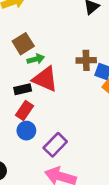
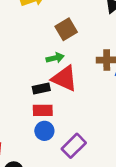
brown square: (23, 44) -> (66, 29), moved
red rectangle: (24, 111) -> (43, 110), turned 54

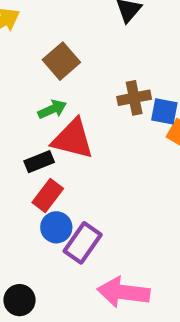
red rectangle: (43, 110) -> (48, 195), turned -42
purple rectangle: (74, 146) -> (83, 243), moved

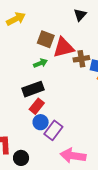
brown square: (61, 61) -> (46, 39), turned -30
red triangle: (73, 139) -> (64, 48), moved, turned -30
black rectangle: (39, 162) -> (33, 89), size x1.5

